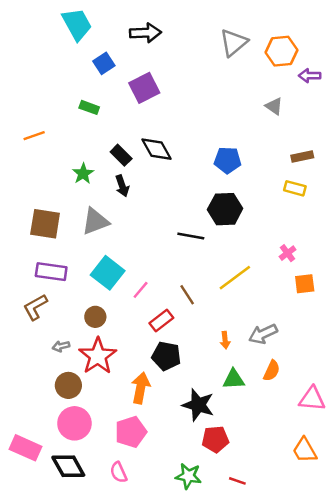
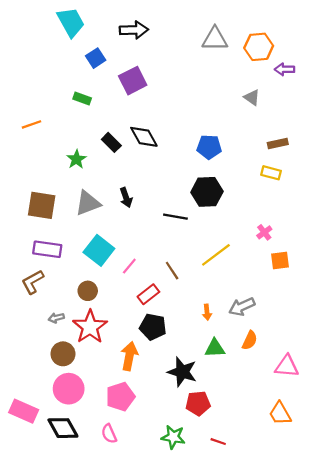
gray triangle: (234, 43) -> (215, 39), turned 40
black arrow: (122, 186) -> (126, 198), moved

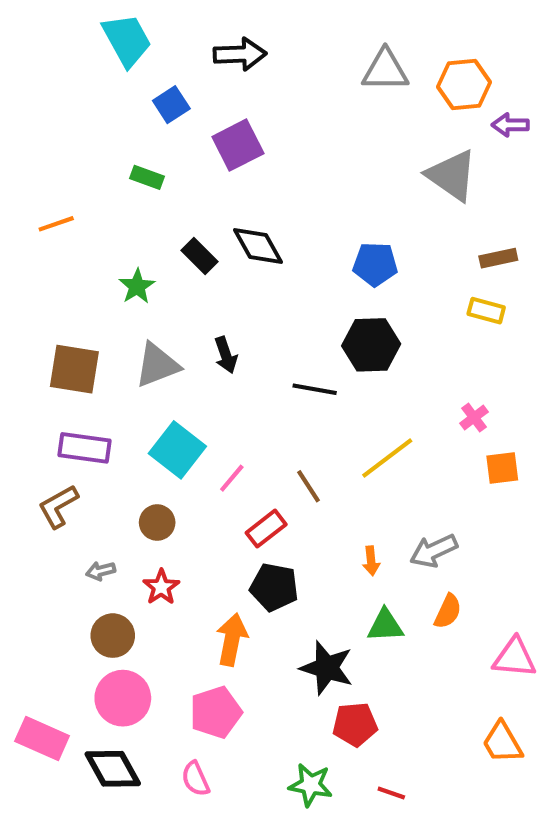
gray triangle: (252, 97) -> (452, 175), size x1.8
red star: (90, 327) -> (161, 587), size x0.6

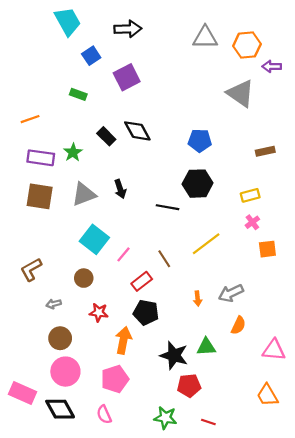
brown rectangle: (498, 258) -> (265, 151), moved
yellow rectangle: (486, 311) -> (250, 195), moved, turned -30
purple rectangle: (84, 448) -> (41, 158), moved
red star: (161, 587) -> (99, 312), moved, turned -30
green triangle: (385, 625) -> (206, 347), moved

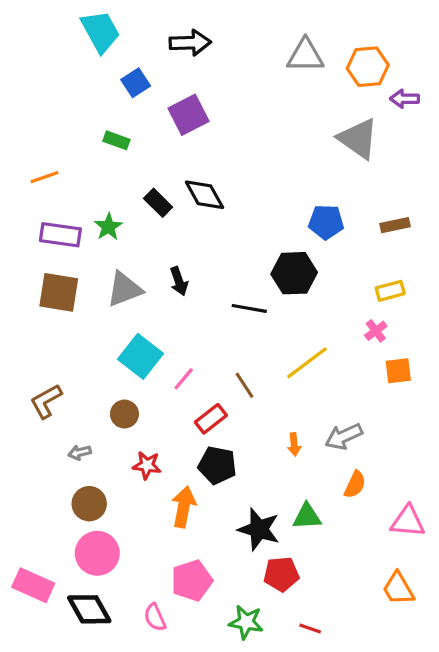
blue pentagon: (200, 141) -> (326, 222), moved
yellow rectangle: (250, 195) -> (390, 291), moved
pink pentagon: (115, 379) -> (192, 581), moved

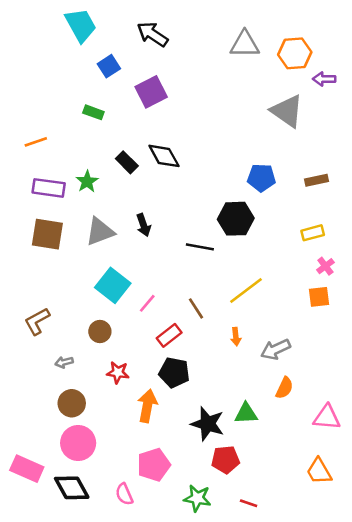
black arrow: (190, 43) -> (152, 34), turned -144
pink cross: (376, 331) -> (325, 266), moved
orange arrow: (294, 444) -> (236, 337), moved

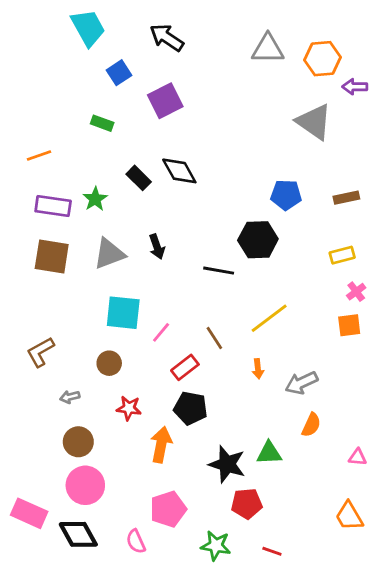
cyan square: (113, 285) -> (123, 313), turned -32
pink triangle: (327, 417) -> (358, 457), size x0.6

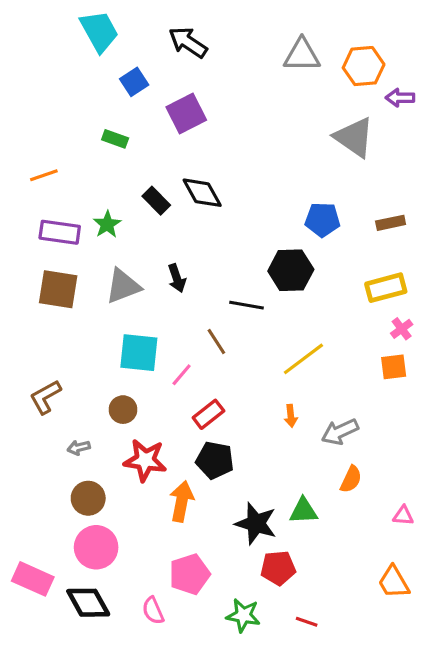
yellow rectangle: (342, 255) -> (386, 288), size x1.4
brown line: (214, 338) -> (216, 341), moved
red star: (129, 408) -> (145, 460), size x1.5

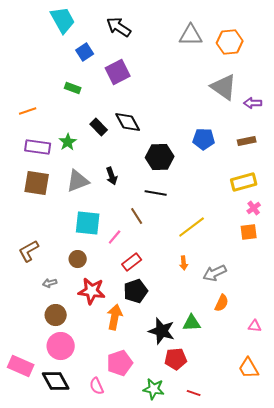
purple arrow: (400, 98) -> (253, 103), moved
black hexagon: (291, 270) -> (160, 157), moved
black pentagon: (215, 460) -> (136, 291), turned -30

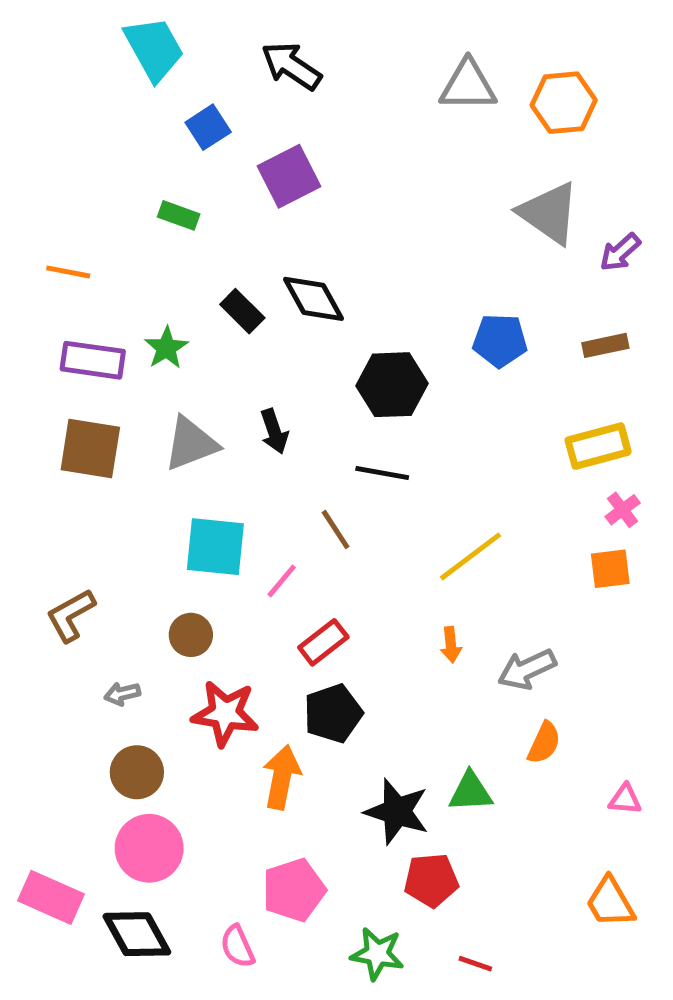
purple arrow: (253, 103) -> (620, 252), turned -42
orange line: (28, 111) -> (68, 272), turned 30

